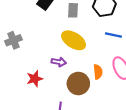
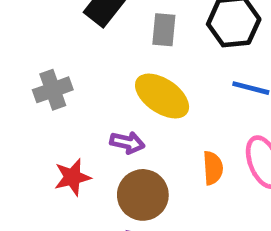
gray cross: (13, 40) -> (53, 90), moved
brown circle: (78, 83) -> (143, 195), moved

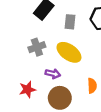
gray cross: (53, 90) -> (37, 47), moved

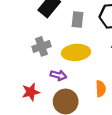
yellow ellipse: (69, 52) -> (76, 52), turned -40

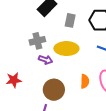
purple arrow: (58, 75) -> (46, 60), moved
red star: (31, 92) -> (14, 80), moved

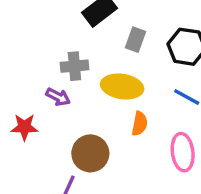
purple arrow: (46, 60) -> (58, 97), moved
orange semicircle: (85, 81) -> (140, 124), moved

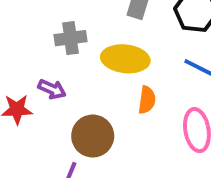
purple arrow: (58, 97) -> (52, 89), moved

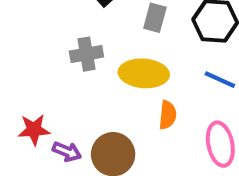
purple arrow: (52, 89) -> (67, 152), moved

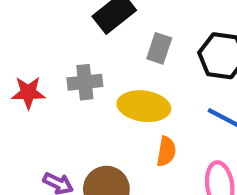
red star: (34, 130) -> (28, 93), moved

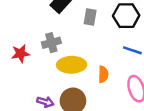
yellow ellipse: (144, 106) -> (72, 65), moved

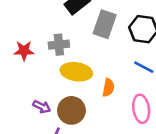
gray rectangle: (90, 17) -> (105, 24), size x1.5

